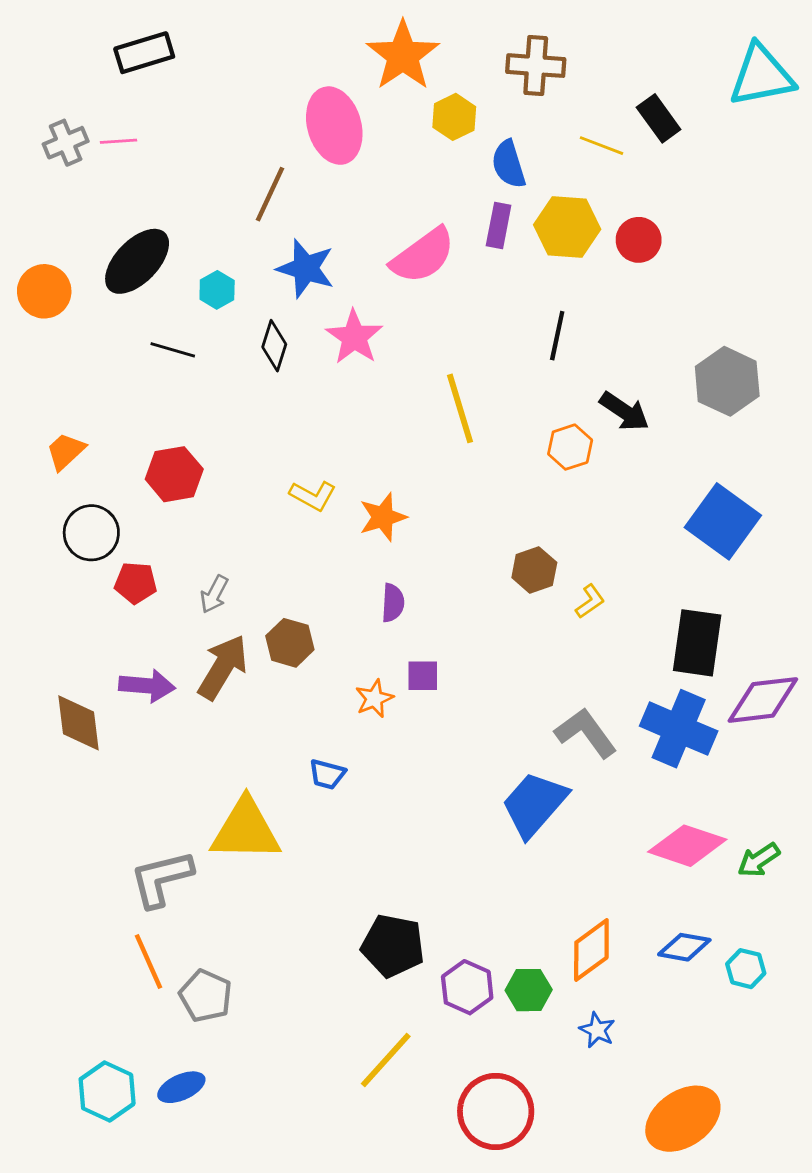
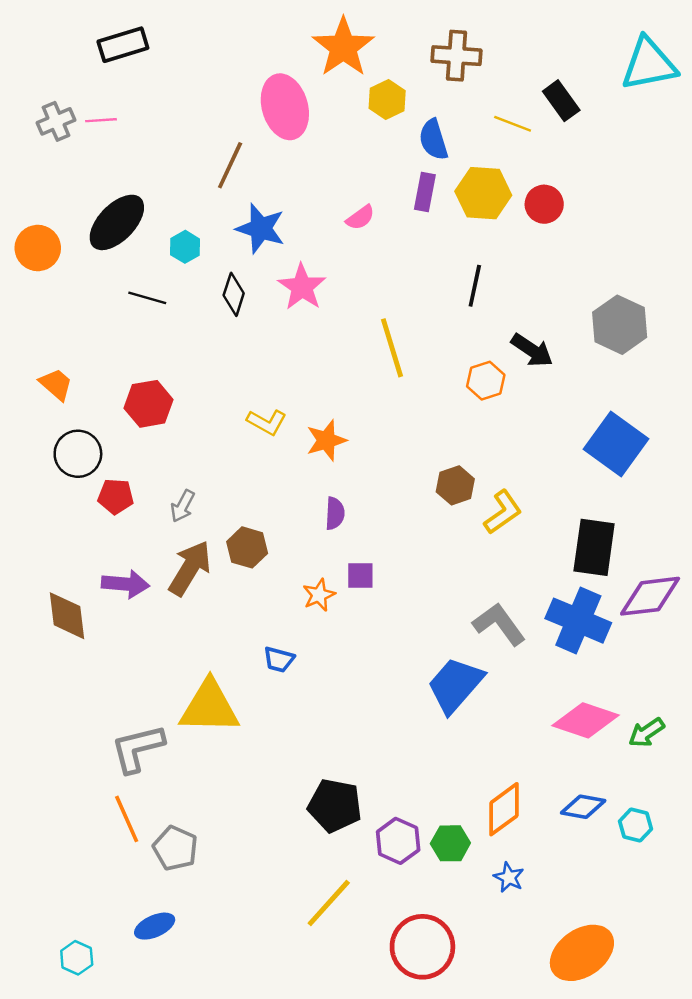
pink semicircle: (423, 256) -> (360, 218), size x0.5
orange trapezoid: (66, 451) -> (56, 384), turned 84
yellow L-shape: (590, 601) -> (503, 512), size x1.5
cyan hexagon: (107, 1091) -> (77, 958), moved, size x0.7

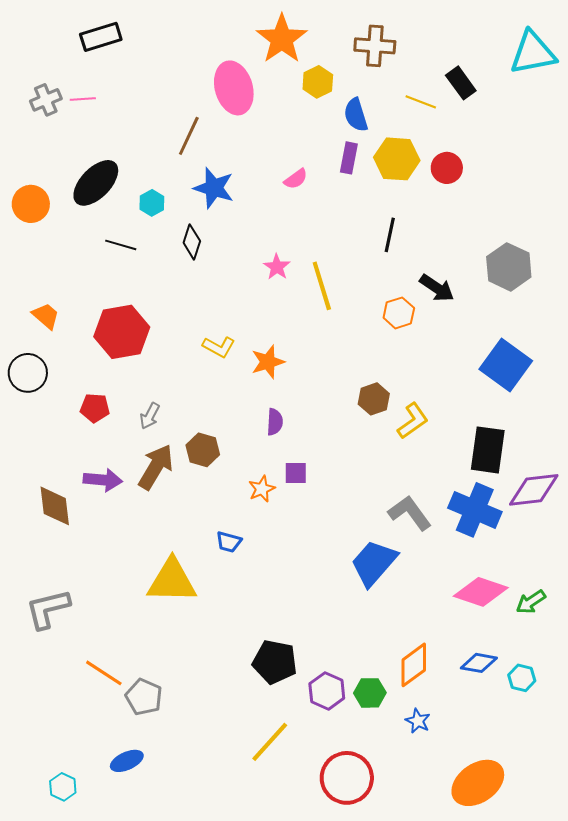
pink star: (302, 287) -> (277, 267), moved, size x0.7
red hexagon: (149, 404) -> (122, 332), size x1.4
black circle: (78, 454) -> (28, 373), moved
gray L-shape: (138, 748) -> (48, 609), moved
orange line: (127, 819) -> (104, 673), turned -33

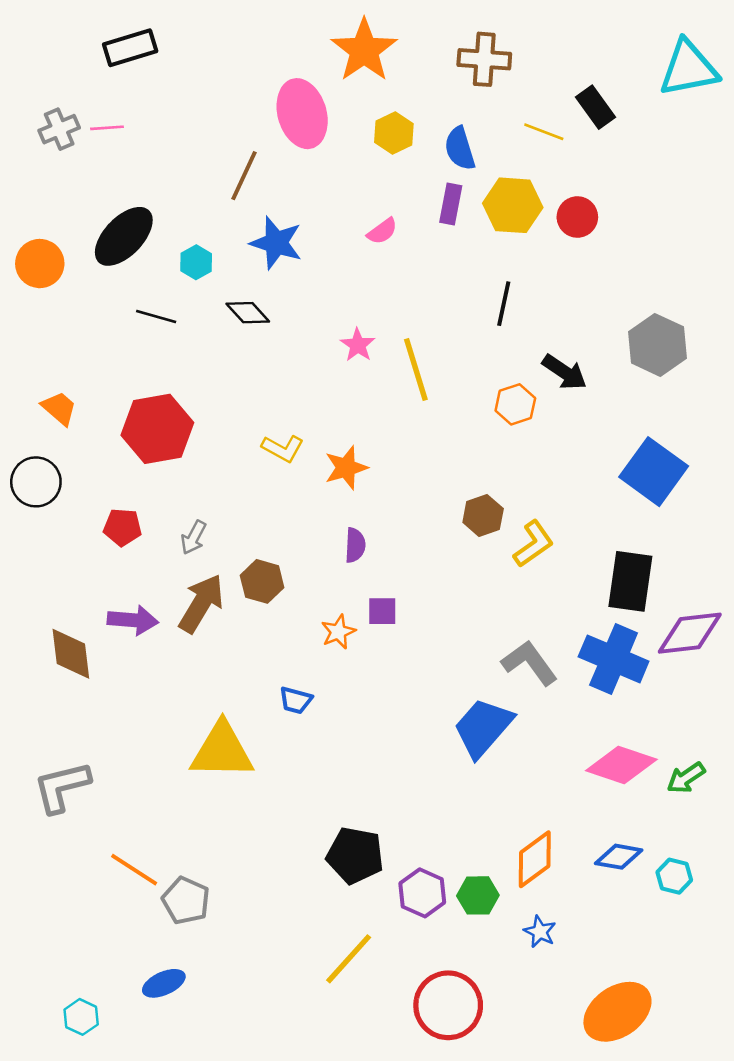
yellow hexagon: (318, 82) -> (394, 133), moved
black diamond: (192, 242) -> (248, 313), turned -60

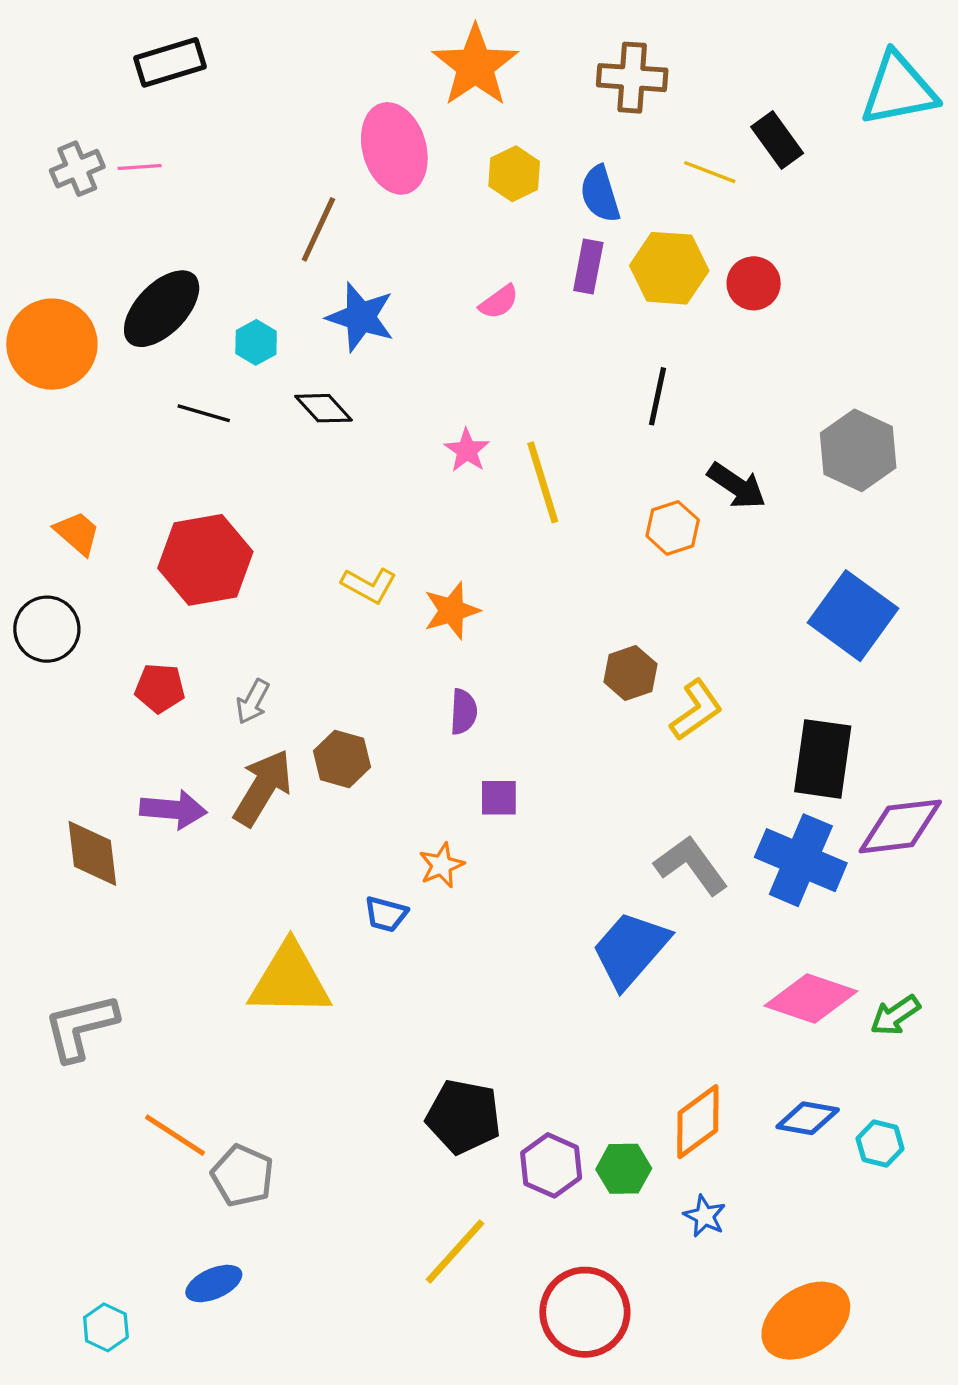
orange circle: (40, 264) -> (52, 344), size x1.4
orange star: (338, 632) -> (442, 865), moved

